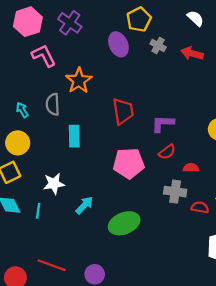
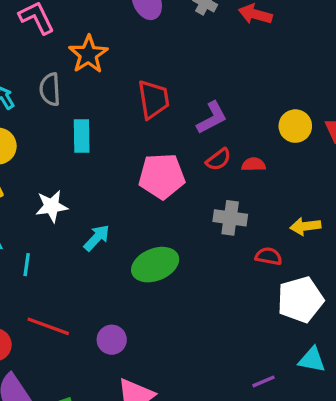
purple L-shape: (163, 124) -> (212, 118), turned 150
red semicircle: (191, 168) -> (254, 164), moved
red semicircle: (200, 207) -> (269, 256), moved
cyan line: (38, 211) -> (27, 265), moved

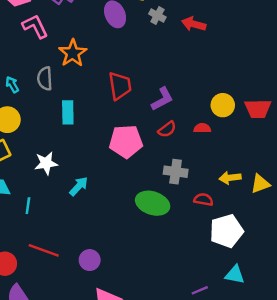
red semicircle: (254, 164) -> (202, 128), moved
green ellipse: (155, 265) -> (153, 203), moved, turned 40

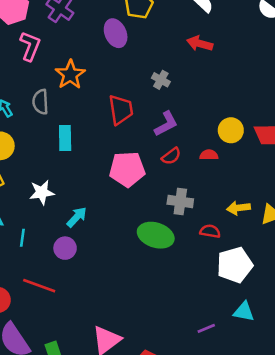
gray cross: (157, 16) -> (161, 80), moved
pink L-shape: (35, 26) -> (30, 46), turned 48
purple circle: (90, 260) -> (65, 248), moved

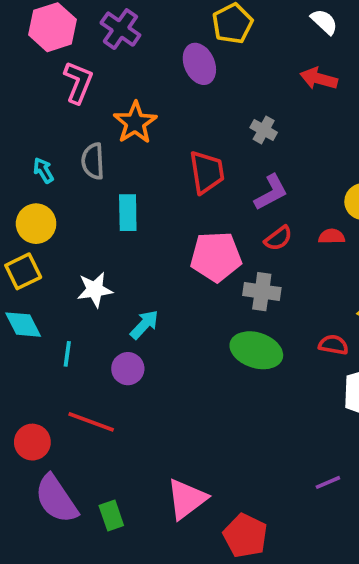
gray cross: (180, 201) -> (262, 292), moved

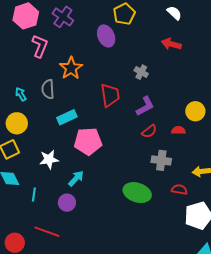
cyan rectangle: (128, 213) -> (67, 117), turned 66
pink pentagon: (216, 257) -> (88, 141), moved
gray cross: (262, 292) -> (161, 160), moved

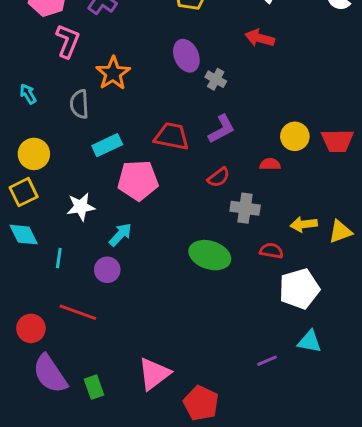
purple ellipse: (106, 36) -> (186, 56), moved
cyan arrow: (21, 94) -> (28, 94), moved
red trapezoid: (110, 95) -> (172, 136), moved, turned -70
red semicircle: (149, 131) -> (219, 177), moved

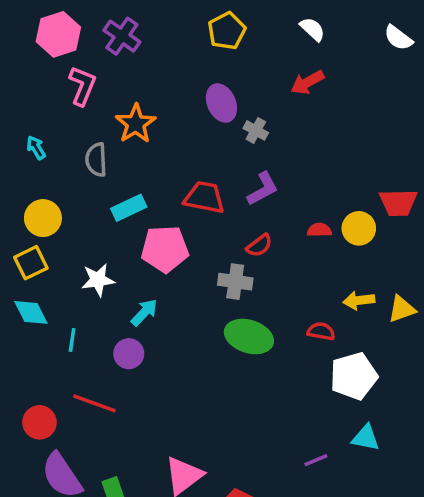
red arrow: (260, 38) -> (307, 82), turned -44
yellow circle: (295, 136) -> (359, 228), moved
gray cross: (245, 208) -> (235, 282), moved

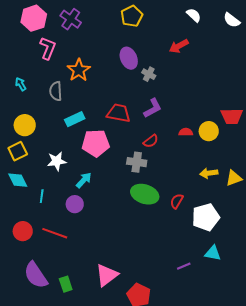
white semicircle: (312, 29) -> (194, 15), moved
red semicircle: (321, 331) -> (177, 201), moved, turned -70
red circle: (39, 422) -> (23, 231), moved

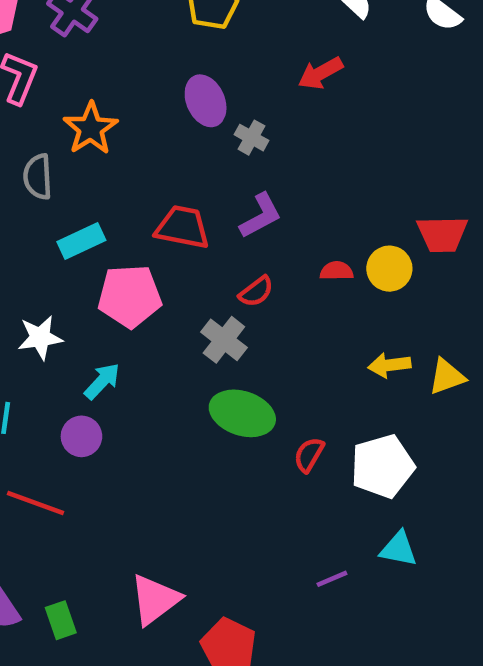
gray cross: (137, 162) -> (224, 340), turned 30
red semicircle: (177, 201) -> (309, 455), moved

